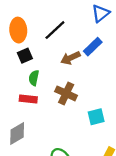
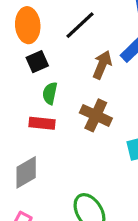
brown arrow: (71, 58) -> (102, 65), turned 138

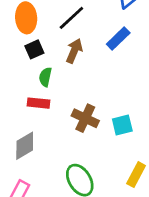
brown arrow: (102, 65) -> (74, 51), moved
brown cross: (96, 115) -> (85, 118), moved

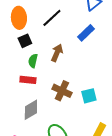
brown arrow: (74, 51) -> (57, 53), moved
gray diamond: (25, 146) -> (31, 110), moved

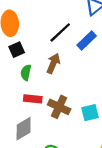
black line: (52, 18) -> (60, 32), moved
red rectangle: (28, 80) -> (33, 99), moved

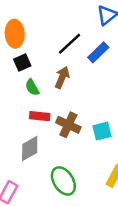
green semicircle: (26, 73) -> (32, 87), turned -42

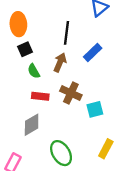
black line: (70, 44) -> (66, 33), turned -40
blue rectangle: (98, 52) -> (93, 53), moved
brown cross: (68, 125) -> (71, 93), moved

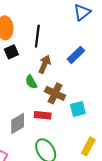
black line: (66, 33) -> (37, 36), moved
green semicircle: (34, 71) -> (31, 82), moved
red rectangle: (40, 96) -> (43, 115), moved

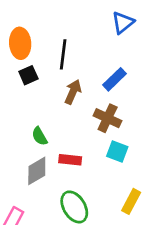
green semicircle: (31, 82) -> (40, 136), moved
brown cross: (55, 93) -> (108, 118), moved
cyan square: (78, 109) -> (117, 151), turned 35

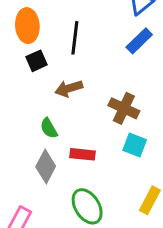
blue rectangle: (114, 79) -> (139, 41), moved
brown arrow: (73, 92) -> (69, 88), moved, turned -130
gray diamond: (37, 171) -> (46, 167), turned -32

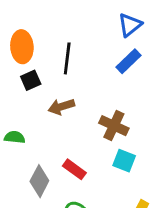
green semicircle: (49, 128) -> (15, 137), moved, turned 126
red rectangle: (83, 154) -> (74, 169), turned 30

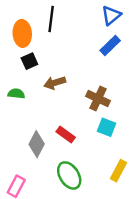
black line: (67, 58) -> (51, 19), moved
green semicircle: (15, 137) -> (16, 94), moved

